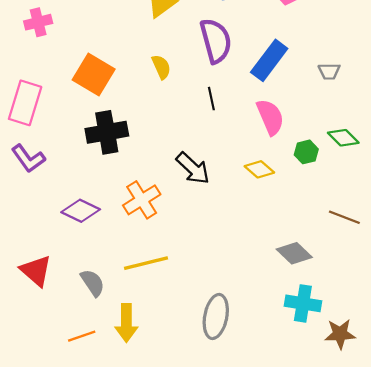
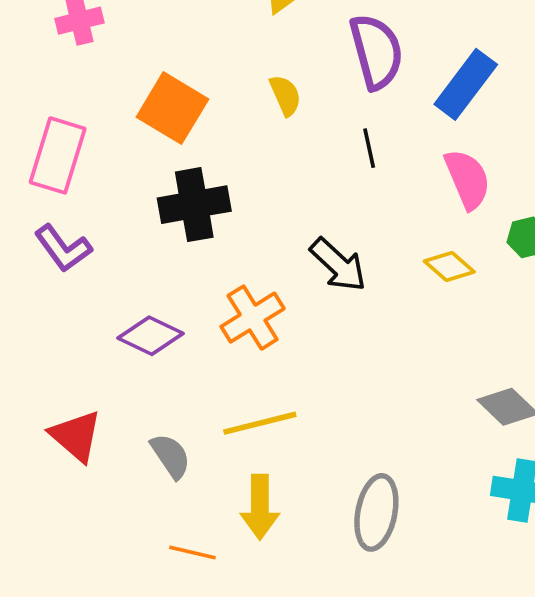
yellow arrow: (126, 323) -> (260, 507), moved
orange line: (82, 336) -> (192, 553), moved, turned 32

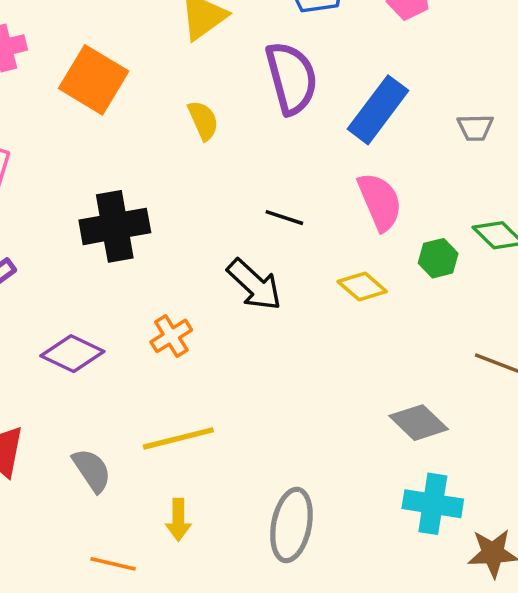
orange square: (172, 108) -> (94, 80), moved
black line: (369, 148) -> (284, 218), moved, turned -60
orange cross: (253, 318) -> (171, 336), size x0.7
yellow arrow: (260, 507) -> (178, 520), size x0.7

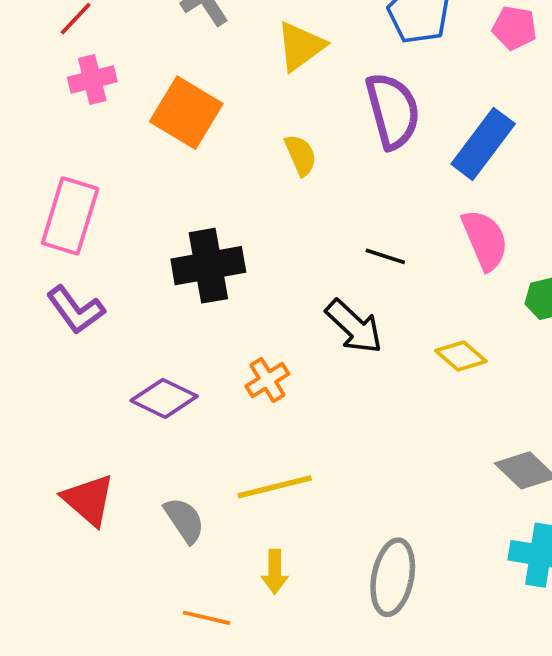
yellow diamond: (362, 286) -> (461, 356), moved

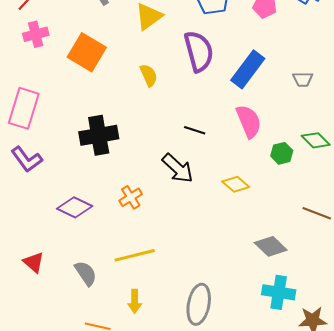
red triangle: (89, 500) -> (34, 262), size x0.7

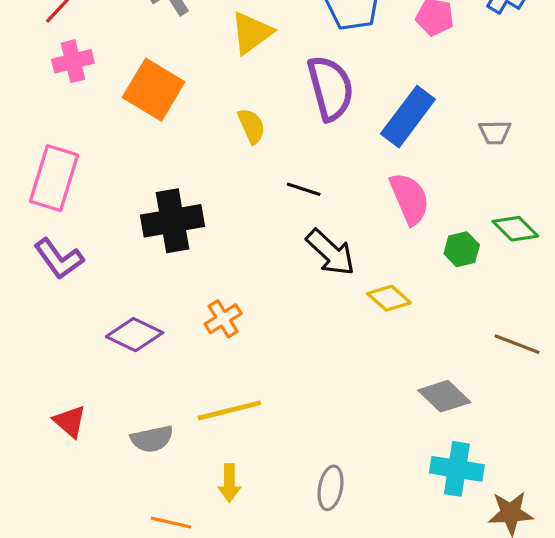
black line: (195, 130) -> (304, 189), moved
black arrow: (178, 168) -> (331, 252), moved
gray semicircle: (86, 273) -> (152, 439), turned 112
gray ellipse: (199, 304) -> (331, 488), size x0.7

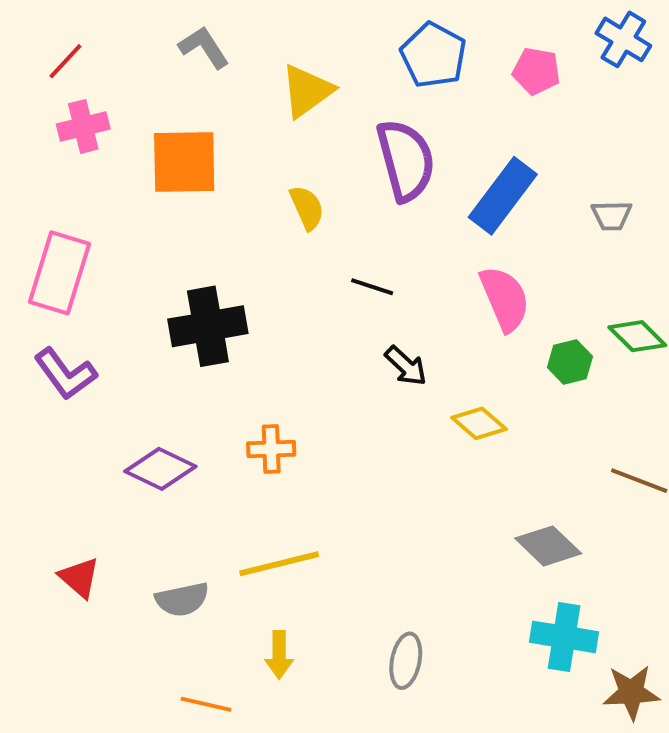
orange square: (154, 90) -> (184, 162), turned -32
black arrow: (331, 252) -> (406, 366), size x0.7
orange cross: (223, 319) -> (271, 449), turned 30

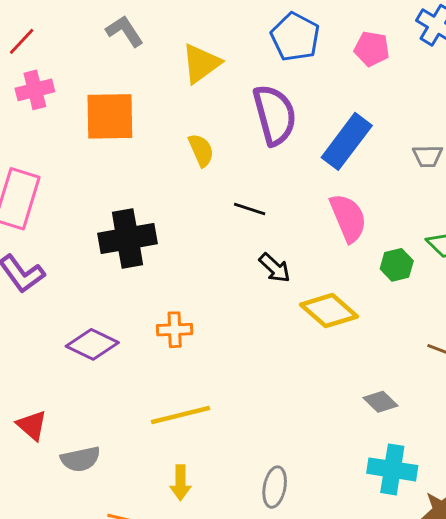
yellow diamond: (479, 423) -> (329, 311), size x1.4
gray diamond: (548, 546) -> (381, 402), size x0.7
gray semicircle: (182, 599) -> (80, 459), moved

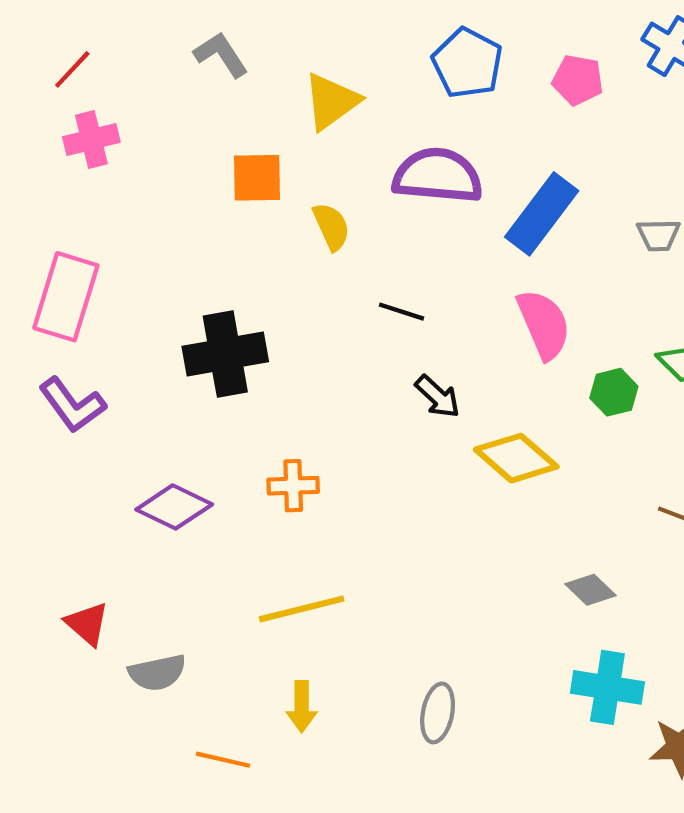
purple semicircle: (275, 115) -> (438, 176), turned -70
orange square: (110, 116) -> (257, 178), moved, size x0.7

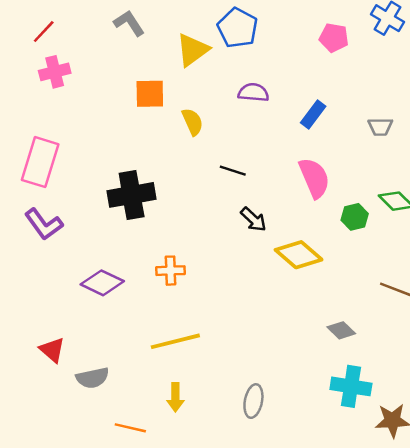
blue pentagon: (467, 63) -> (238, 28), moved
purple semicircle: (438, 176) -> (253, 93), size x0.6
blue rectangle: (542, 214) -> (313, 114), size x0.6

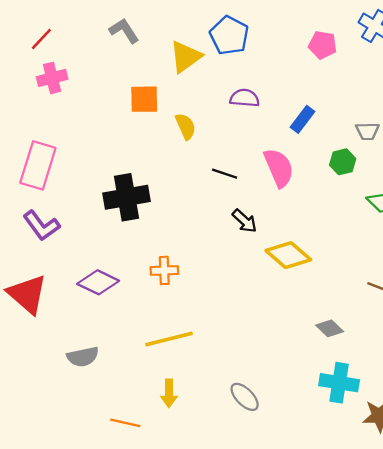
pink semicircle: (314, 178) -> (279, 168), moved
green hexagon: (355, 217) -> (343, 162), moved
red triangle: (52, 350) -> (27, 294), moved, size x1.6
gray semicircle: (92, 378) -> (83, 357), moved
gray ellipse: (253, 401) -> (245, 397), turned -56

